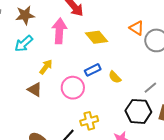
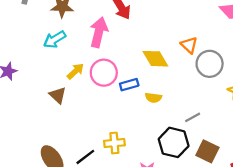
yellow diamond: (96, 37) -> (155, 59), moved
yellow semicircle: (115, 77) -> (153, 98), turned -48
pink circle: (73, 88) -> (104, 73), moved

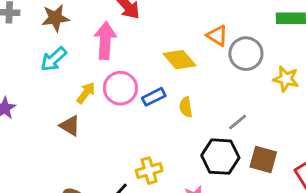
yellow semicircle: (153, 98) -> (186, 107), turned 84

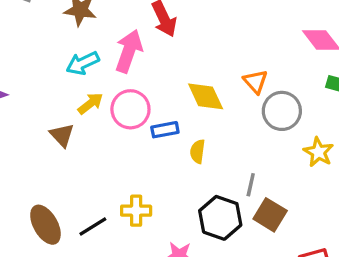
cyan arrow: (54, 59) -> (83, 63), moved
gray line: (238, 122) -> (251, 185), turned -54
brown square: (263, 160) -> (270, 215), moved

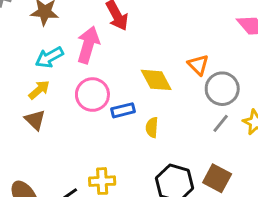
yellow arrow: (90, 103) -> (39, 90), moved
gray line: (251, 185) -> (221, 123), moved, turned 30

